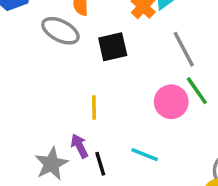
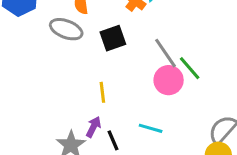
gray line: (184, 49) -> (165, 53), moved
purple arrow: (79, 146) -> (93, 127), turned 60

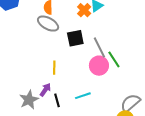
gray ellipse: (66, 29) -> (48, 24), moved
black square: (113, 38) -> (75, 38), moved
cyan line: (151, 128) -> (83, 96), turned -42

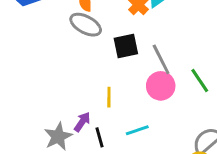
green line: (114, 59) -> (200, 80), moved
yellow line: (54, 68) -> (109, 97), moved

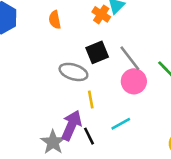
gray ellipse: (86, 25) -> (73, 72), moved
purple arrow: (82, 122) -> (71, 125), size x1.6

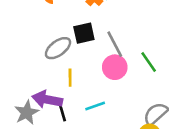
gray ellipse: (73, 72) -> (58, 48), turned -64
purple arrow: (71, 125) -> (47, 99), turned -112

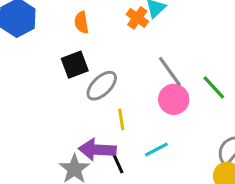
black square: (84, 33) -> (75, 65), moved

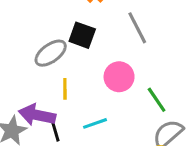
black square: (75, 65) -> (82, 35), moved, turned 32
gray line: (170, 71) -> (137, 28), moved
green line: (214, 87) -> (157, 100), moved

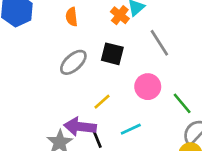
gray ellipse: (51, 53) -> (73, 62), moved
yellow line: (65, 89) -> (102, 102), turned 54

